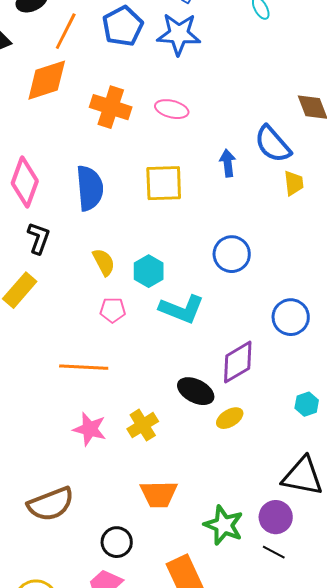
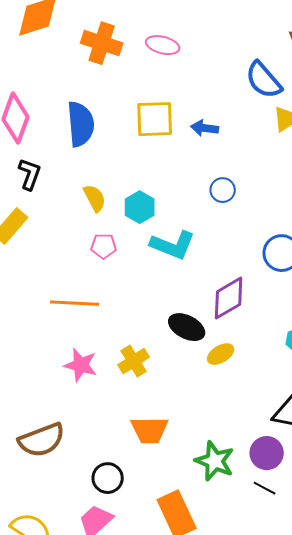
blue arrow: (228, 163) -> (205, 128), moved, turned -76
blue circle: (232, 254) -> (223, 190), size x0.7

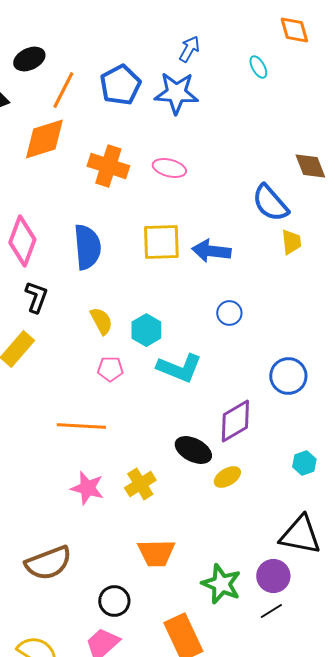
blue arrow: (205, 128) -> (211, 251), size x1.4
black line: (265, 488) -> (271, 611), turned -60

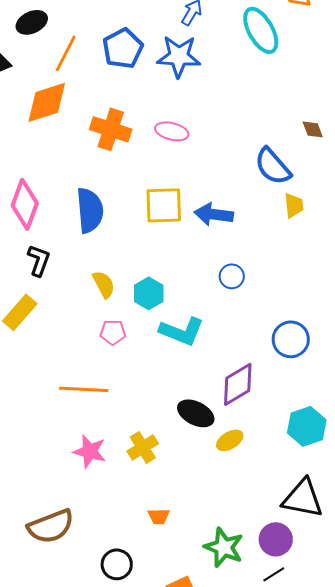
cyan ellipse: (258, 67) -> (261, 30), size x2.0
brown diamond: (310, 166) -> (313, 129), size x0.7
cyan hexagon: (304, 463) -> (307, 426), size x1.6
orange trapezoid: (156, 553) -> (159, 516), size x0.6

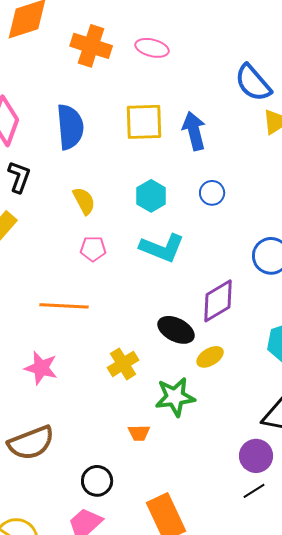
blue arrow: (214, 214) -> (194, 131), turned 69
cyan hexagon: (149, 293) -> (151, 196), moved
pink star: (90, 451) -> (41, 368), moved
green star: (224, 547) -> (175, 397), moved, turned -30

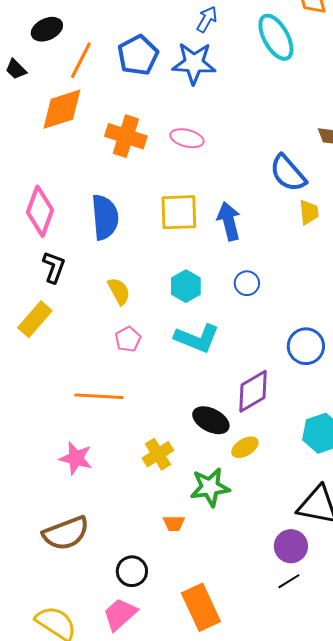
pink pentagon: (93, 249) -> (128, 339), turned -30

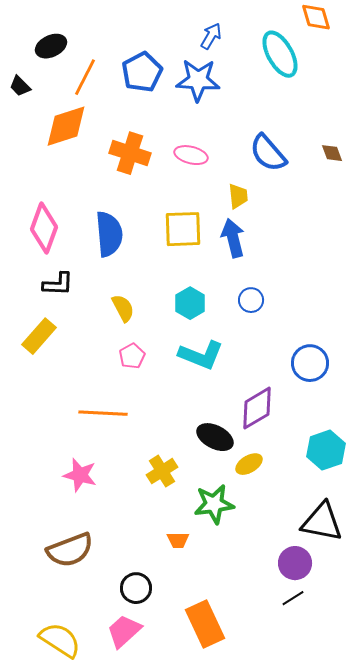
blue semicircle: (288, 173) -> (268, 153), moved
yellow trapezoid: (309, 212) -> (238, 196), moved
black L-shape: (54, 267) -> (58, 284), turned 72

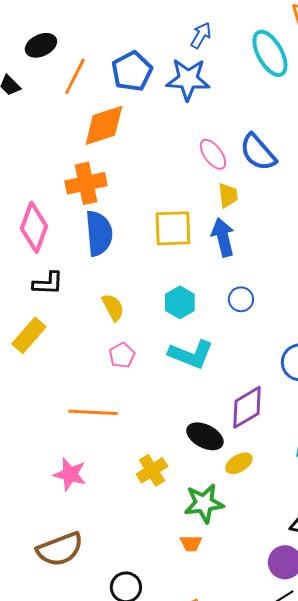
orange diamond: (66, 126) -> (104, 125), moved
orange cross: (130, 153) -> (86, 183), moved, turned -30
pink ellipse: (191, 155) -> (213, 154), moved, turned 40
orange trapezoid: (178, 540) -> (191, 543), moved

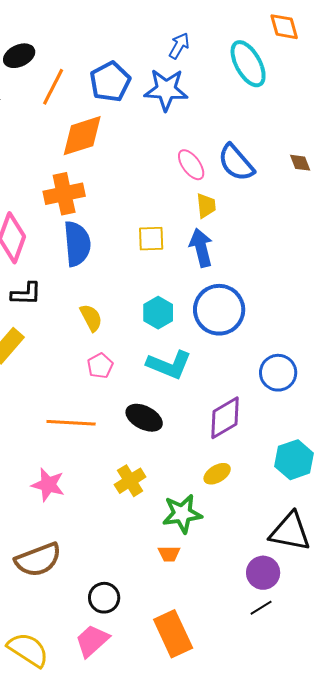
yellow square: (173, 228) -> (151, 239), size x0.7
blue circle: (241, 299) -> (219, 310), size x2.0
black ellipse: (205, 436) -> (144, 418), moved

